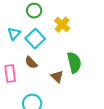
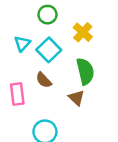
green semicircle: (74, 63) -> (85, 71), moved

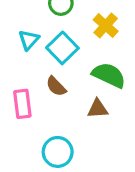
green semicircle: (85, 71) -> (109, 75), turned -52
brown triangle: (76, 98) -> (98, 109), turned -48

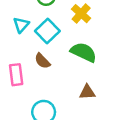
brown triangle: (98, 109) -> (87, 92), moved

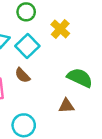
green semicircle: (84, 52) -> (80, 78), moved

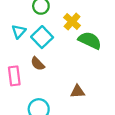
green semicircle: (80, 78) -> (90, 40), moved

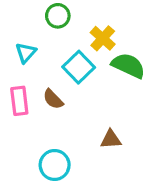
cyan square: (42, 37) -> (79, 67), moved
pink rectangle: (14, 76) -> (19, 101), moved

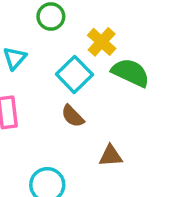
brown semicircle: (53, 99) -> (73, 116), moved

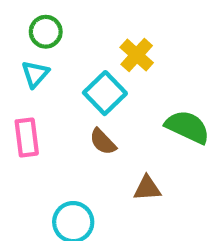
green circle: (51, 16) -> (46, 32), moved
green semicircle: (131, 73) -> (187, 127), moved

